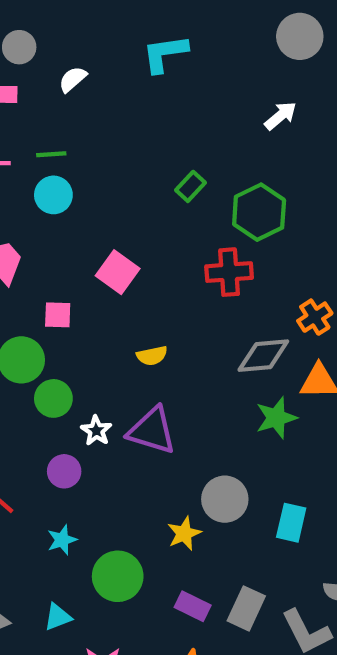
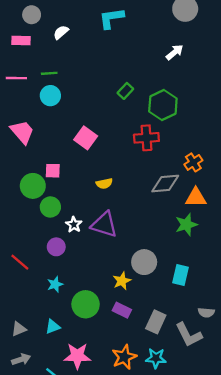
pink square: (58, 315) -> (53, 171), moved
green star: (276, 418) -> (186, 225), moved
purple rectangle: (193, 606) -> (122, 310), moved

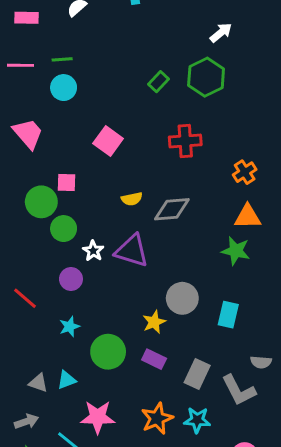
green hexagon: (163, 105) -> (206, 77), moved
gray diamond: (165, 184) -> (172, 209), moved
green star: (186, 225) -> (236, 251), turned 30
gray triangle: (19, 329) -> (38, 383), moved, turned 42

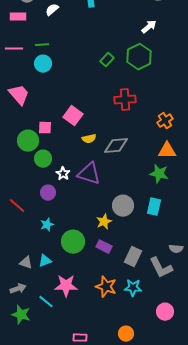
pink square: (108, 141) -> (73, 116), moved
cyan rectangle: (228, 315) -> (154, 207), moved
orange star: (157, 418) -> (106, 287), turned -30

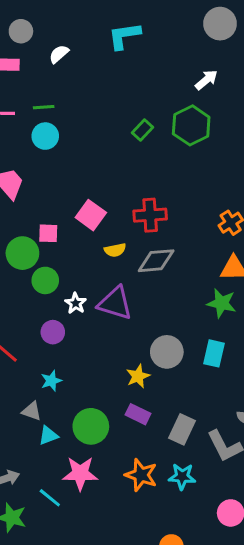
red cross: (125, 100) -> (150, 215), moved
green circle: (73, 242) -> (91, 426), moved
gray triangle: (26, 263) -> (32, 411), moved

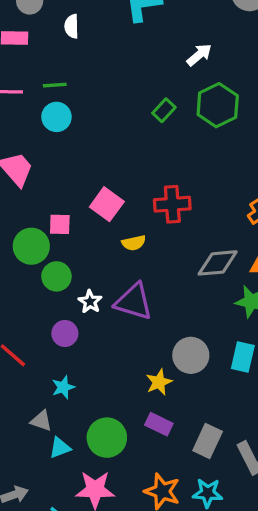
white semicircle: (59, 54) -> (72, 26), turned -50
white arrow: (206, 80) -> (199, 55), moved
gray diamond: (156, 261) -> (218, 263), moved

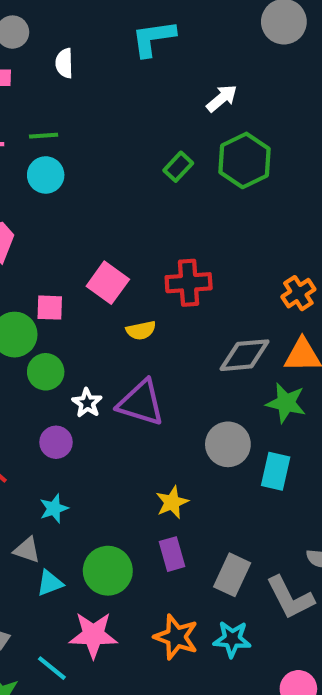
gray circle: (191, 355) -> (228, 444), moved
purple rectangle: (159, 424) -> (172, 554), turned 48

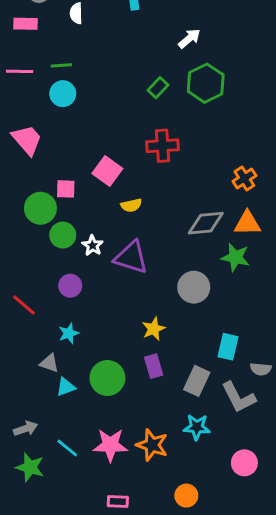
red cross: (189, 283) -> (163, 146), moved
white star: (87, 403) -> (93, 245), moved
cyan rectangle: (276, 471) -> (228, 347), moved
pink star: (93, 635) -> (110, 445), moved
orange star: (176, 637) -> (152, 445), moved

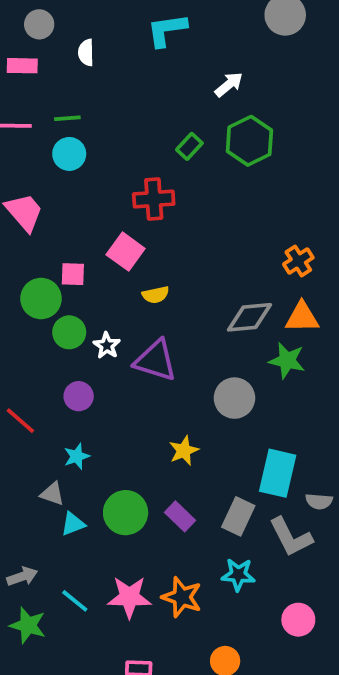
red cross: (163, 146) -> (154, 199), moved
cyan rectangle: (228, 347) -> (278, 473), size x1.4
purple rectangle: (154, 366) -> (180, 516), moved, turned -30

